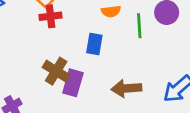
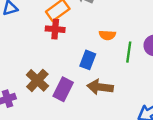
brown cross: (56, 71) -> (37, 80), moved
brown arrow: (126, 88) -> (100, 87), moved

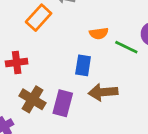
red cross: (55, 29) -> (17, 63), moved
green line: (129, 52) -> (126, 47), turned -60

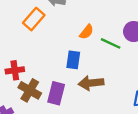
orange semicircle: (99, 33) -> (86, 32), turned -42
red cross: (17, 63) -> (15, 70), moved

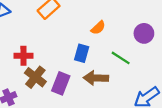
green line: (111, 43) -> (121, 58), moved

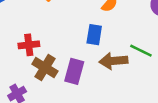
green line: (121, 58) -> (141, 51), moved

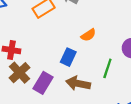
green line: (141, 51) -> (107, 68), moved, turned 66

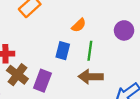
green line: (107, 68) -> (90, 51), moved
brown arrow: (78, 83) -> (91, 77), moved

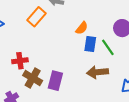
blue rectangle: (63, 51) -> (90, 44), moved
green line: (90, 51) -> (108, 47), moved, turned -36

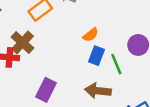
brown cross: (33, 78) -> (22, 43), moved

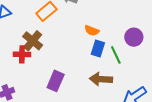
orange semicircle: (91, 35) -> (92, 31), turned 64

